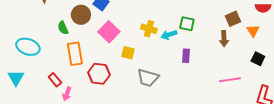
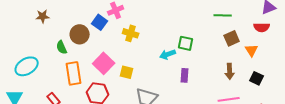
yellow cross: (149, 29) -> (131, 33), moved
pink square: (109, 32) -> (104, 63), moved
brown arrow: (224, 39) -> (230, 71), moved
cyan ellipse: (28, 47) -> (27, 66), turned -50

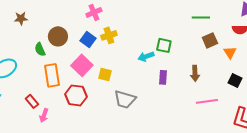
blue square: (100, 22) -> (88, 39), moved
yellow cross: (131, 33) -> (109, 35), turned -35
brown arrow: (230, 71) -> (195, 73), moved

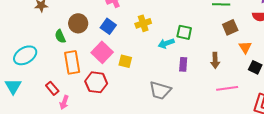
yellow cross: (109, 35) -> (143, 23), moved
orange triangle: (230, 52) -> (245, 47), moved
gray trapezoid: (125, 99) -> (160, 90), moved

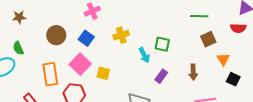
green semicircle: (60, 36) -> (18, 48), moved
cyan arrow: (166, 43) -> (144, 55), turned -98
purple rectangle: (183, 64) -> (161, 76), turned 32

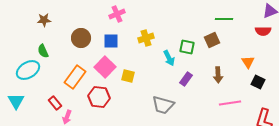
blue square: (86, 38) -> (111, 41), turned -35
brown square: (208, 39) -> (212, 40), moved
orange rectangle: (50, 74) -> (75, 77), turned 45

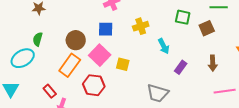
brown circle: (81, 38) -> (76, 40), moved
green square: (187, 47) -> (183, 17), moved
green semicircle: (43, 51) -> (38, 39), turned 40

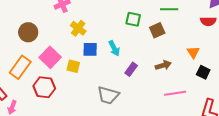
yellow cross: (141, 26) -> (78, 28), moved, turned -35
blue square: (106, 29) -> (90, 49), moved
brown circle: (76, 40) -> (28, 32), moved
brown arrow: (213, 63) -> (163, 65), turned -105

